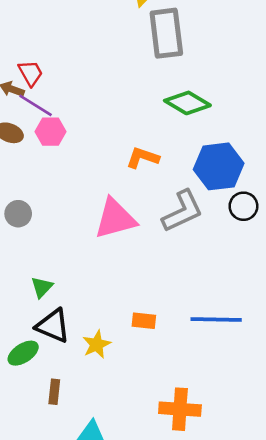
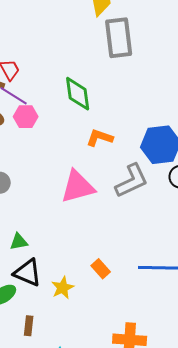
green diamond: (187, 103) -> (78, 94), moved, turned 51
green triangle: (42, 287) -> (19, 242), turned 36
orange rectangle: (144, 321) -> (101, 269), turned 42

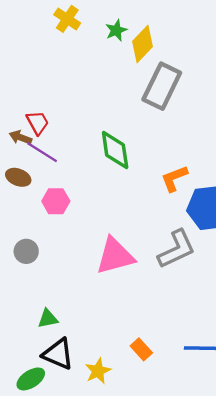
gray rectangle: (119, 38) -> (162, 86), turned 33
pink hexagon: (26, 117) -> (56, 201), moved
orange L-shape: (100, 138) -> (174, 178), moved, turned -40

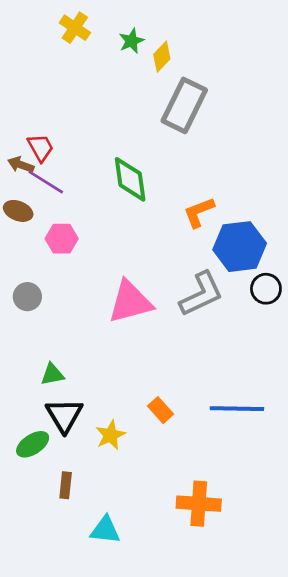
yellow diamond: (142, 44) -> (162, 57), size x0.7
black triangle: (58, 354) -> (64, 415), turned 36

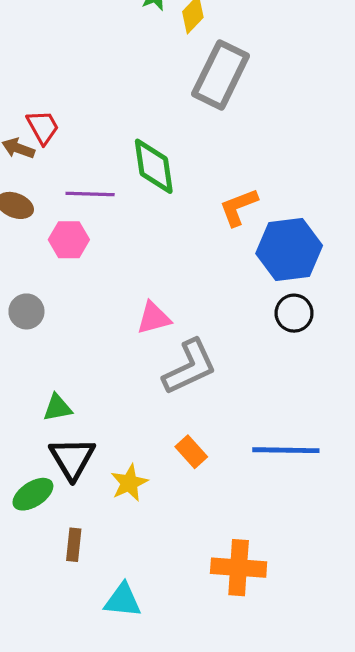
purple line: (46, 182) -> (90, 194), moved, turned -30
black circle: (266, 289) -> (294, 313), moved
gray L-shape: (201, 294) -> (190, 367), moved
pink triangle: (130, 302) -> (154, 318), size x0.6

